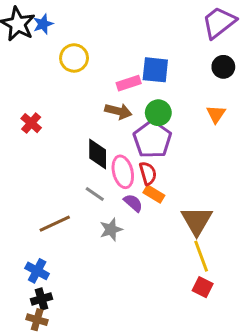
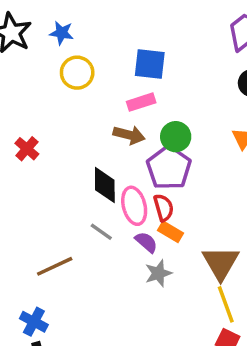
blue star: (43, 24) -> (62, 33), moved, turned 30
blue square: (155, 70) -> (150, 64), moved
gray star: (111, 229) -> (158, 273), moved

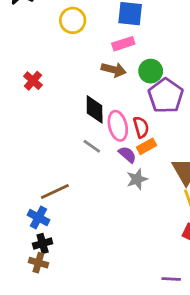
purple pentagon: (169, 168) -> (166, 96), moved
orange rectangle: (170, 232) -> (147, 146), turned -60
brown line: (55, 266) -> (55, 191), moved

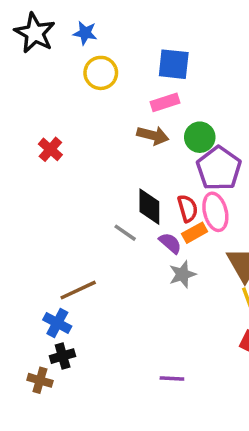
black diamond: (95, 109) -> (149, 207), moved
pink ellipse: (118, 126) -> (215, 212), moved
brown cross: (38, 263) -> (40, 380), moved
purple line: (171, 279) -> (172, 379), moved

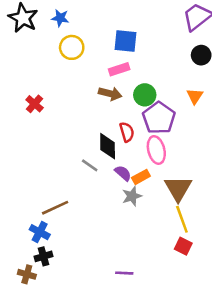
red semicircle: (188, 208) -> (127, 132), moved
orange rectangle: (195, 233) -> (141, 177), moved

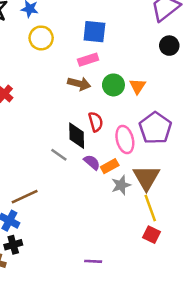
orange triangle: (195, 96) -> (138, 86), moved
purple pentagon: (159, 118) -> (155, 128), moved
gray star: (132, 196) -> (121, 185), moved

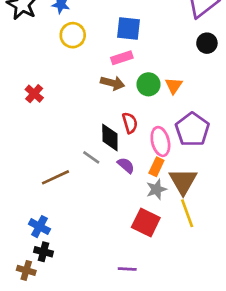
orange rectangle: (110, 166) -> (156, 167), moved, turned -36
brown line: (25, 197) -> (55, 177), moved
red square: (152, 235) -> (146, 223), moved, size x1.5
black cross: (13, 245) -> (43, 252), turned 30

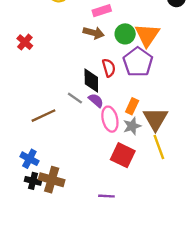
orange triangle: (174, 86) -> (147, 35), size x1.6
purple pentagon: (192, 130) -> (138, 62), moved
pink ellipse: (160, 141) -> (110, 119), moved
purple semicircle: (126, 165) -> (96, 100), moved
brown cross: (26, 270) -> (52, 180), moved, size x1.5

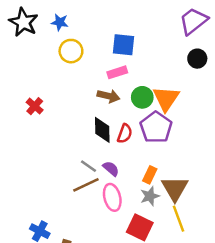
red semicircle: (109, 68) -> (125, 134), turned 36
black diamond: (91, 81) -> (102, 130), moved
brown line: (43, 116) -> (86, 185), moved
pink ellipse: (110, 119) -> (112, 197), moved

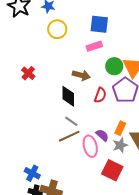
brown arrow: (108, 96) -> (81, 75), moved
black diamond: (102, 130) -> (68, 96), moved
purple semicircle: (111, 169) -> (102, 135), moved

